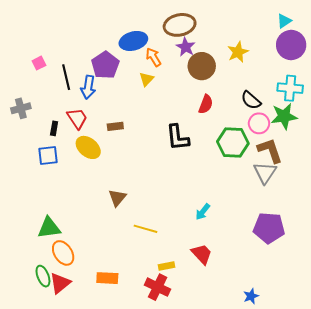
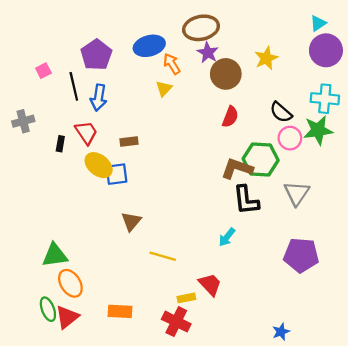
purple pentagon: (105, 65) -> (96, 55), moved
black L-shape: (178, 137) -> (246, 200), moved
brown L-shape: (270, 150) -> (237, 168), moved, turned -52
blue square: (48, 156) -> (117, 174), moved
red trapezoid: (202, 254) -> (210, 284), moved

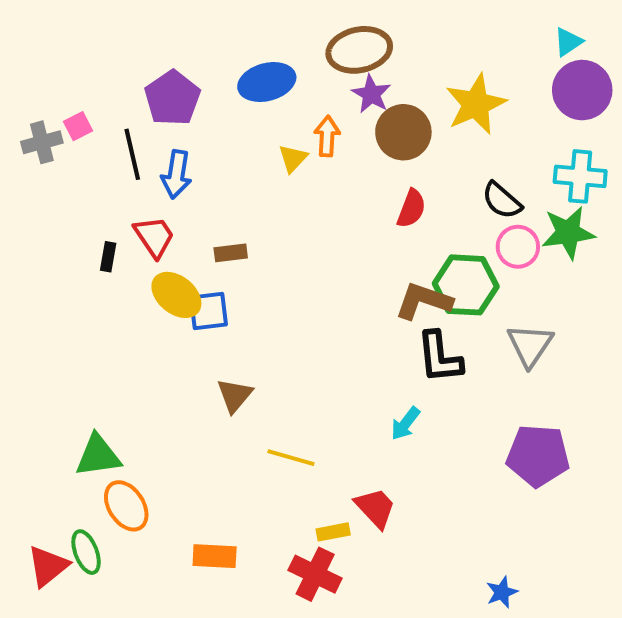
yellow star: (266, 58) -> (476, 104), size x1.4
orange arrow: (172, 64) -> (327, 136), moved, turned 35
gray cross: (23, 121) -> (42, 142), moved
red triangle: (67, 317) -> (48, 566), moved

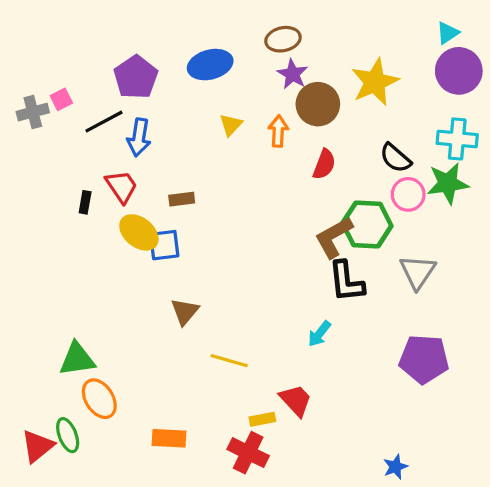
brown ellipse: (359, 50) -> (283, 39), size x0.7
orange arrow: (327, 136) -> (278, 131), moved
black line: (132, 154) -> (104, 122), turned 75
brown L-shape: (423, 301) -> (334, 237), turned -48

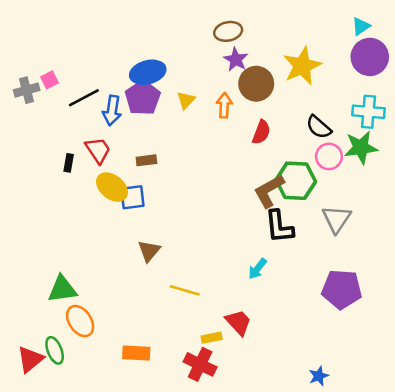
blue ellipse: (210, 65) -> (148, 72), moved
purple pentagon: (136, 77) -> (143, 98), moved

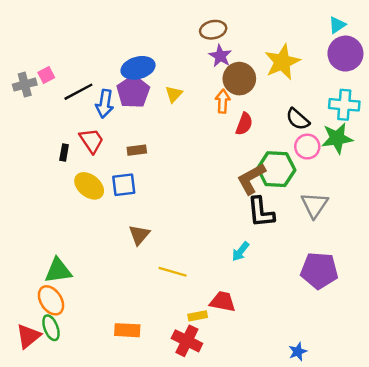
orange arrow: (224, 105) -> (223, 101), moved
yellow ellipse: (112, 187) -> (89, 186), moved
orange ellipse: (80, 321) -> (51, 300), moved
red trapezoid: (238, 322) -> (223, 302), turned -36

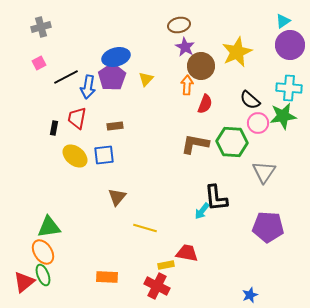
gray cross: (25, 85) -> (41, 27), moved
red trapezoid: (92, 141) -> (77, 118), turned -135
brown L-shape: (251, 179) -> (195, 144), moved, turned 40
black L-shape: (261, 212) -> (216, 198), moved

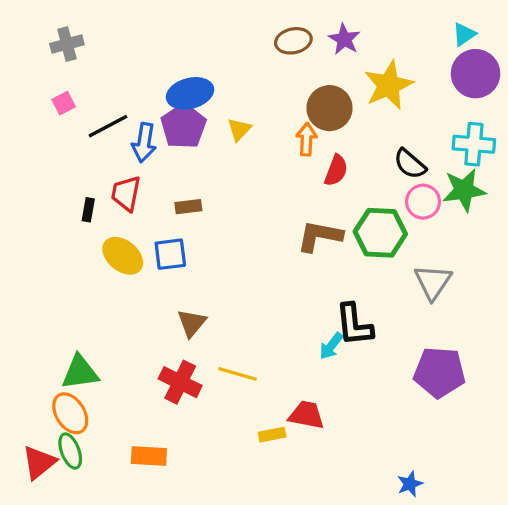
purple star: (185, 47) -> (344, 39), moved
orange rectangle: (107, 277) -> (149, 456), moved
red cross: (157, 286) -> (180, 382), moved

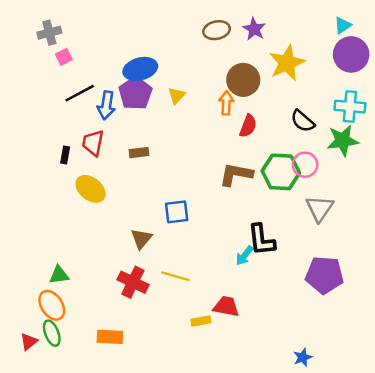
pink square: (64, 103) -> (64, 57), moved
pink circle: (423, 202) -> (305, 165), moved
blue square: (170, 254) -> (177, 212), moved
green triangle: (80, 372) -> (59, 275), size x0.7
red triangle: (39, 463) -> (29, 342), size x0.7

